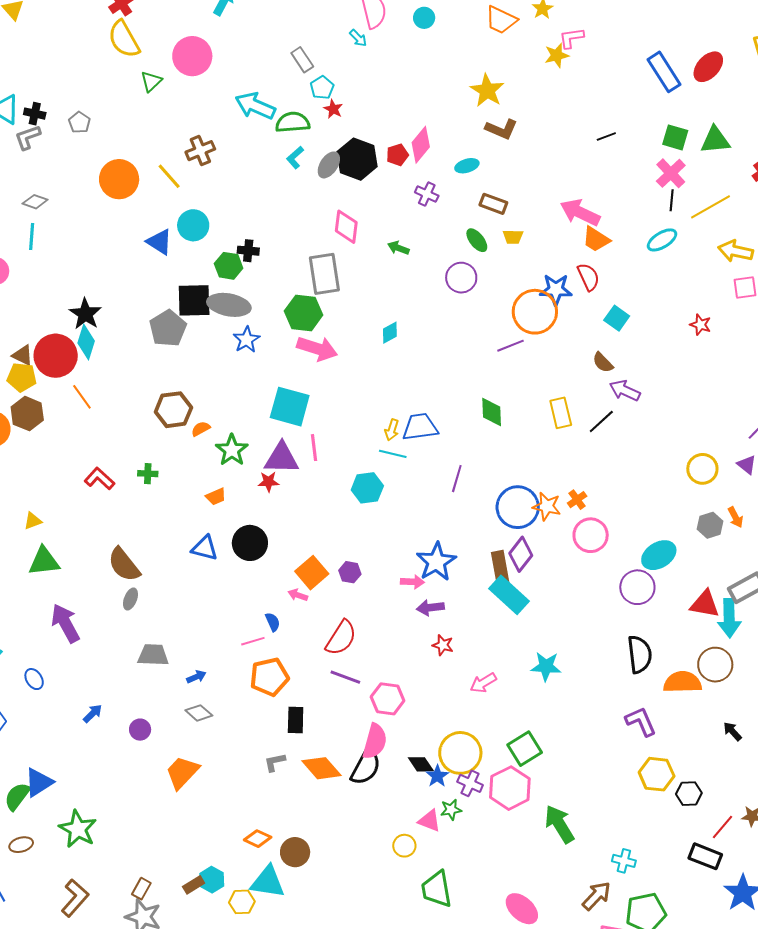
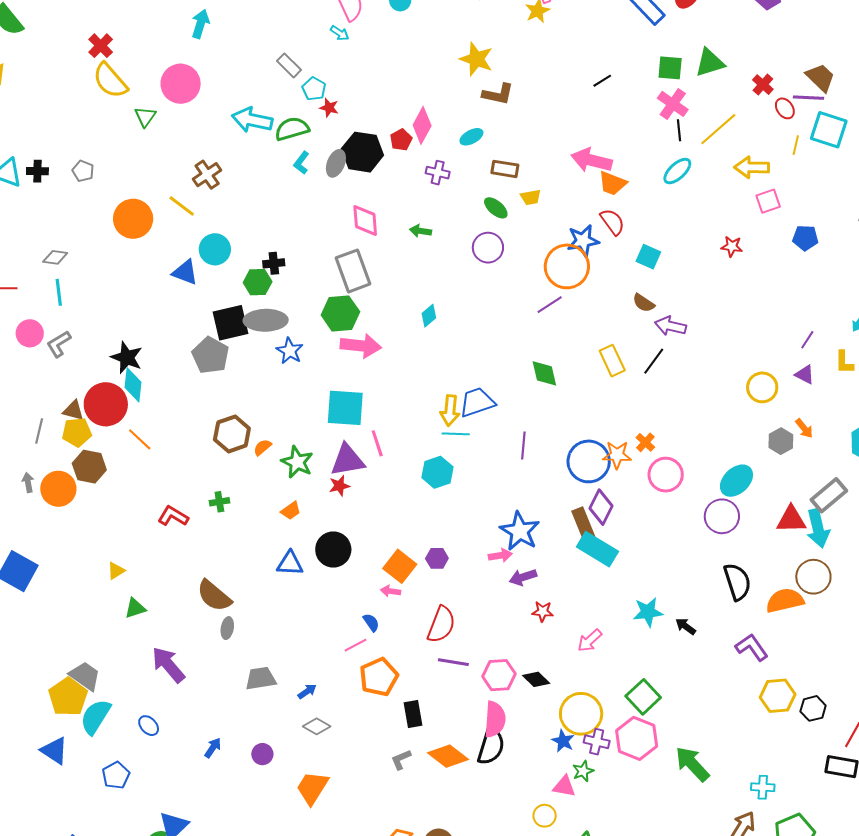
gray L-shape: (28, 137) -> (59, 344), moved
yellow arrow: (392, 430) -> (450, 411), size x1.4
green triangle: (44, 561) -> (135, 608), size x0.7
black arrow: (732, 731) -> (686, 626), moved
black diamond: (421, 764) -> (536, 679), moved

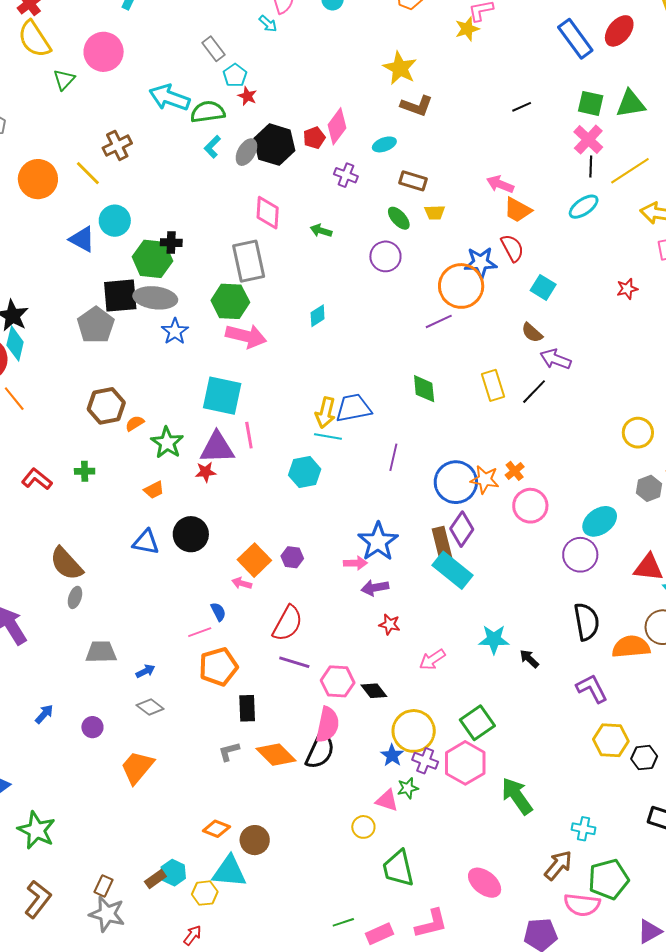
pink arrow: (592, 160) -> (500, 184), size x0.7
red star: (732, 246) -> (627, 289), turned -30
green hexagon: (258, 282) -> (152, 259), size x1.4

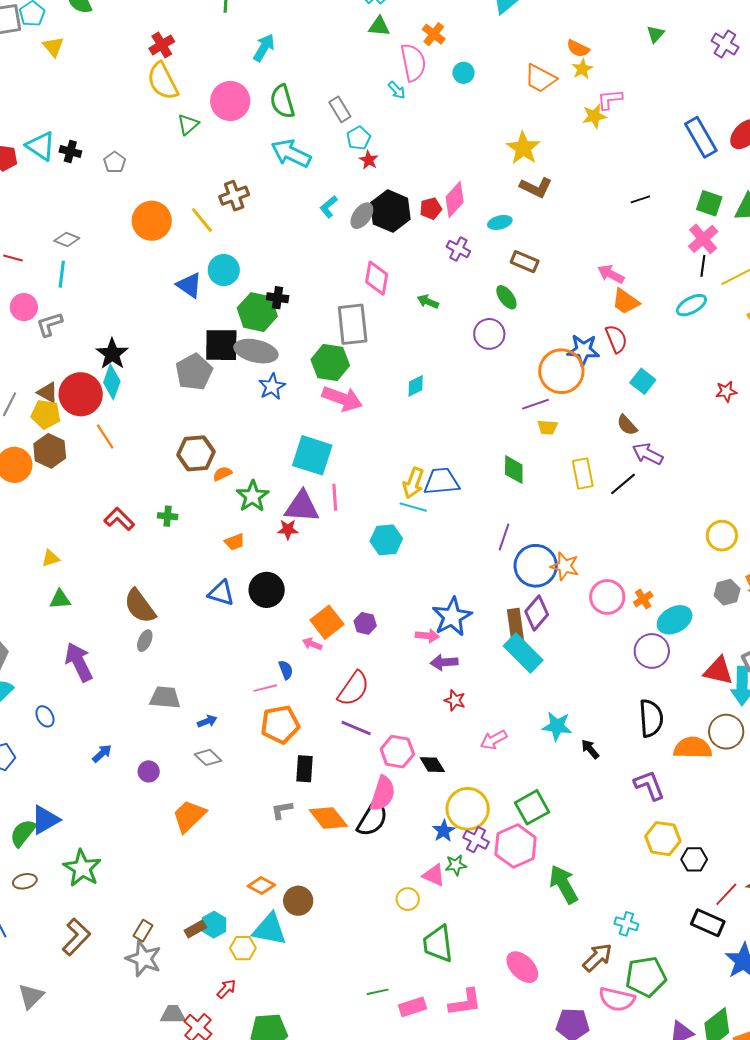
green semicircle: (208, 112) -> (282, 101), moved, turned -104
yellow trapezoid: (435, 212) -> (548, 427), moved
purple line: (393, 457) -> (504, 537), moved
orange cross: (515, 471) -> (643, 599), moved

